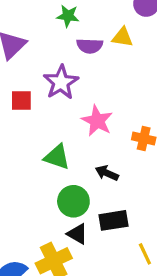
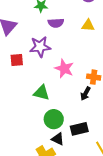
yellow triangle: (122, 37) -> (88, 25), moved
purple star: (61, 82) -> (40, 47), turned 30
black arrow: (107, 173) -> (85, 94), moved, turned -80

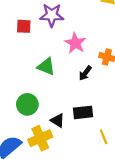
black arrow: (85, 94) -> (85, 73), moved
green circle: (54, 119) -> (27, 104), moved

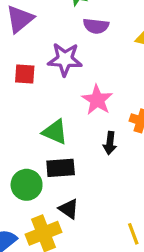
black arrow: (85, 73) -> (110, 143), turned -32
black rectangle: (83, 112) -> (61, 168), moved

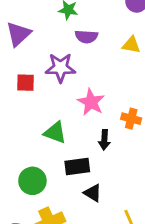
black rectangle: (61, 168) -> (77, 166), moved
black triangle: (69, 209) -> (93, 193), moved

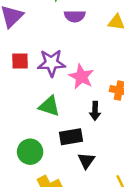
purple star: (60, 68) -> (51, 63), moved
black triangle: (93, 193) -> (86, 161), turned 36

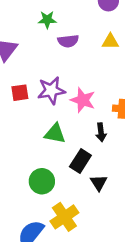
black rectangle: (71, 137) -> (80, 161), turned -40

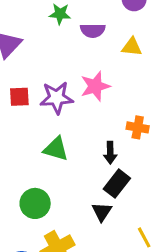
purple semicircle: (68, 41) -> (93, 30), moved
pink star: (83, 100) -> (95, 86), moved, turned 30
black rectangle: (80, 161) -> (117, 184), moved

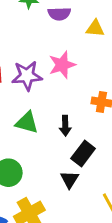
black arrow: (110, 153) -> (65, 126), moved

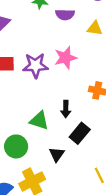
green triangle: (27, 123) -> (39, 121), moved
black triangle: (70, 180) -> (57, 154), moved

